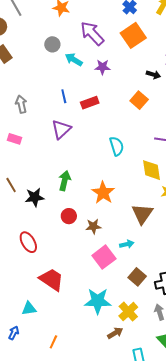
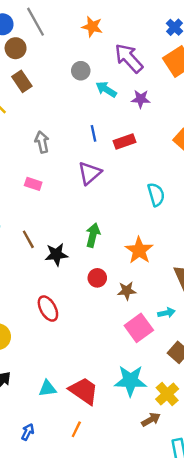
red trapezoid: (52, 280) -> (84, 391), moved
blue arrow: (14, 333) -> (28, 432), moved

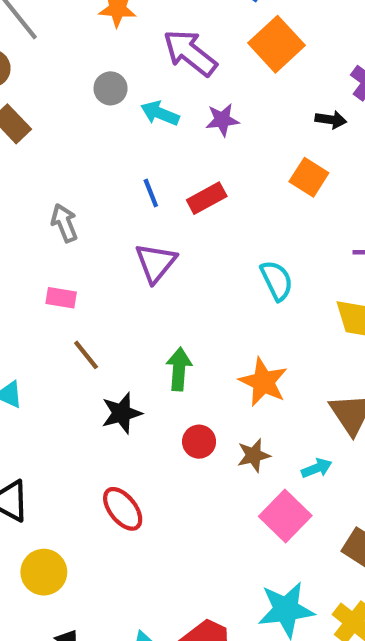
brown line: (28, 239) -> (86, 355), moved
cyan arrow: (166, 313) -> (317, 468), moved

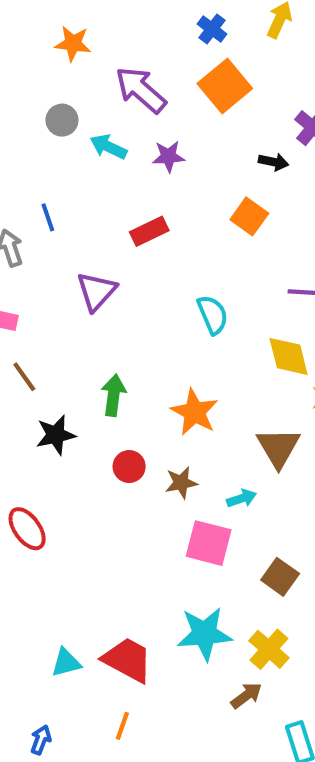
blue line: (151, 193) -> (48, 217), moved
red ellipse: (123, 509) -> (27, 529), moved
pink square: (285, 516) -> (209, 543), turned -33

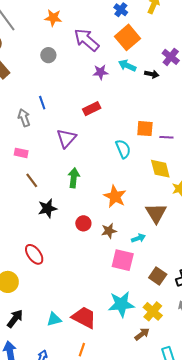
cyan arrow: (108, 147) -> (127, 65), moved
orange square: (249, 216) -> (145, 129), moved, turned -30
green arrow: (114, 395) -> (74, 178), moved

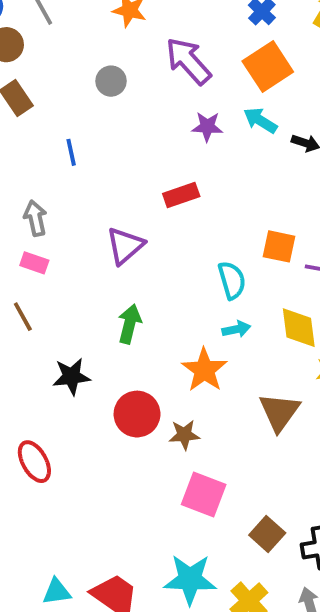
blue line: (42, 103) -> (71, 152), moved
gray arrow: (24, 118) -> (35, 218), moved
brown line: (32, 180) -> (23, 317), moved
red circle: (83, 223) -> (137, 414), size x1.5
cyan arrow: (138, 238) -> (236, 329), moved

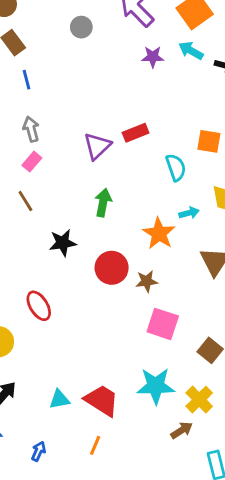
blue line: (71, 152) -> (27, 80), moved
red rectangle: (181, 195) -> (136, 133), moved
pink rectangle: (34, 263) -> (32, 162), turned -66
cyan arrow: (236, 329) -> (189, 213), moved

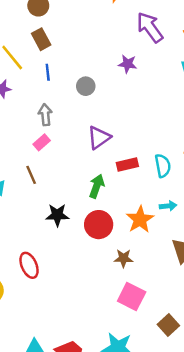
gray circle: (81, 27) -> (86, 86), moved
purple star: (153, 57) -> (128, 64), moved
red rectangle: (136, 133) -> (127, 165), moved
red circle: (112, 268) -> (99, 225), moved

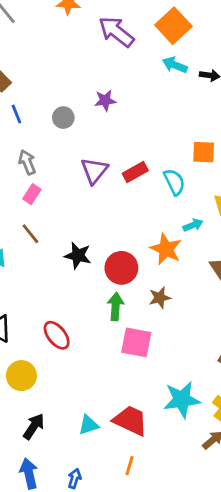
purple star: (128, 64) -> (105, 100), moved
red rectangle: (127, 165) -> (135, 172), moved
green arrow: (97, 186) -> (116, 307), moved
black star: (57, 215) -> (78, 256), moved, turned 30
pink square: (132, 297) -> (136, 342), moved

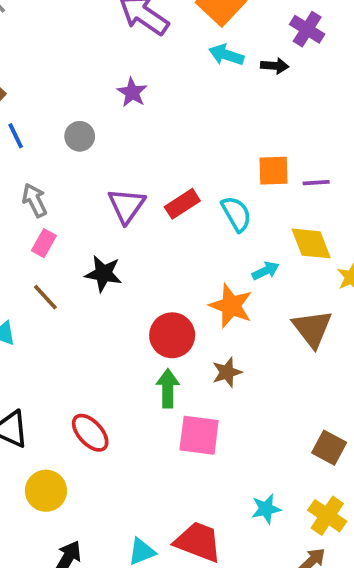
purple star: (105, 100) -> (132, 92), moved, turned -30
black star: (78, 256) -> (103, 274), moved
cyan star: (182, 400) -> (266, 509), size x0.6

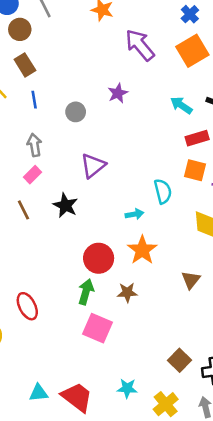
cyan arrow: (226, 55) -> (181, 105), moved
red rectangle: (182, 204) -> (197, 138), moved
cyan arrow: (266, 271) -> (134, 214), moved
brown triangle: (312, 329) -> (191, 280), size x0.7

